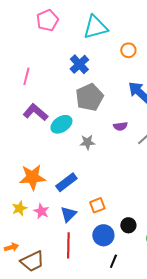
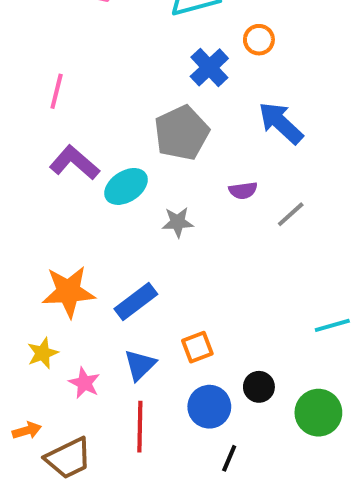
blue cross: (79, 64) -> (209, 67), moved
pink star: (41, 211) -> (84, 383), moved

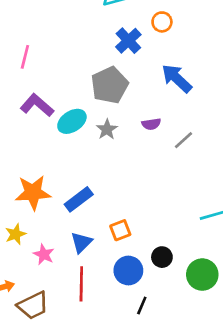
gray star: (178, 222) -> (107, 129), moved, turned -30

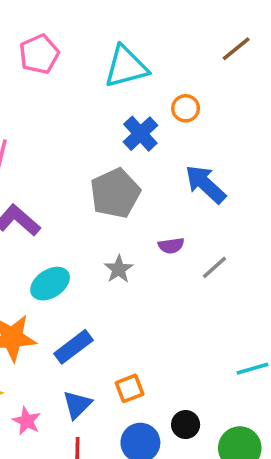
cyan ellipse: (72, 121) -> (50, 284), moved
gray star: (107, 129) -> (119, 269), moved

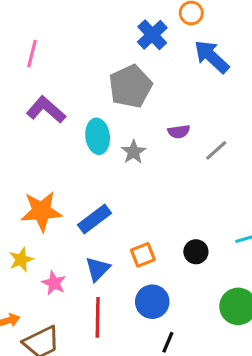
blue arrow: (205, 184) -> (212, 57), moved
cyan ellipse: (50, 284) -> (98, 136), moved, turned -64
black circle: (186, 425) -> (196, 252), moved

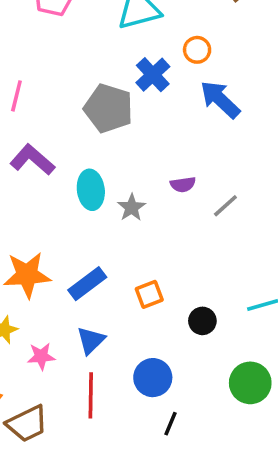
gray pentagon: (130, 86) -> (109, 108), moved, turned -30
orange square: (143, 255) -> (149, 294), moved
pink star: (54, 283) -> (41, 356), turned -30

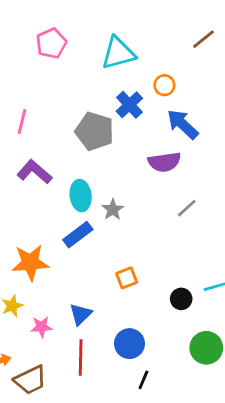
purple semicircle: (183, 184) -> (164, 162), moved, size x1.6
blue rectangle: (87, 284) -> (78, 235), moved
black circle: (202, 321) -> (181, 299), moved

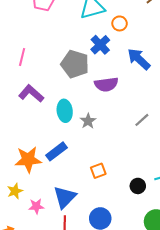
orange circle: (164, 85) -> (120, 23), moved
purple semicircle: (164, 162) -> (106, 84), moved
blue rectangle: (78, 235) -> (57, 151), moved
blue triangle: (81, 314) -> (65, 197), size x1.4

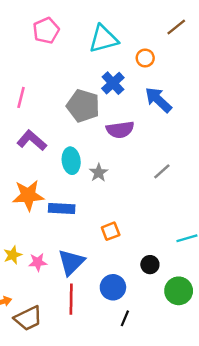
orange circle: (120, 23) -> (145, 58), moved
blue rectangle: (57, 151) -> (62, 208), turned 40
orange star: (28, 160) -> (28, 195), moved
black circle: (138, 186) -> (150, 265), moved
pink star: (36, 206) -> (38, 262), moved

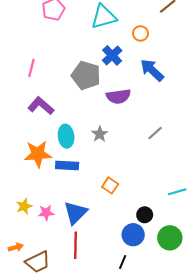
cyan ellipse: (71, 161) -> (66, 136), moved
orange square: (111, 231) -> (110, 185), turned -35
blue circle: (113, 287) -> (133, 235), moved

